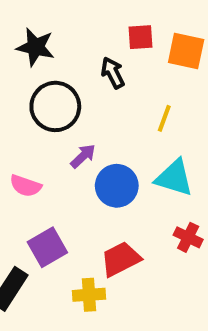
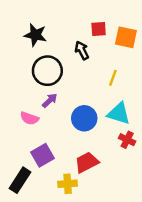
purple arrow: (83, 156) -> (50, 100), moved
red cross: (188, 237) -> (127, 140), moved

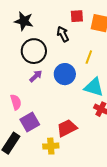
pink semicircle: (29, 118) -> (16, 102), moved, turned -126
blue circle: (84, 118) -> (65, 74), moved

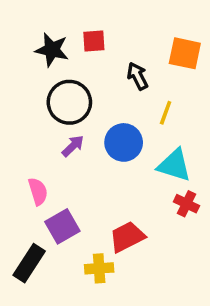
red square: (77, 16) -> (94, 41), moved
black arrow: (63, 34) -> (138, 76), moved

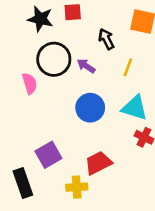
blue circle: (124, 142) -> (90, 108), moved
purple arrow: (73, 146) -> (86, 66), moved, turned -102
pink semicircle: (38, 191) -> (30, 83), moved
black rectangle: (29, 263) -> (23, 183), turned -52

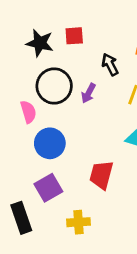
purple arrow: (86, 66) -> (89, 93), turned -96
blue circle: (90, 108) -> (50, 143), moved
red trapezoid: (98, 163) -> (101, 175), moved, turned -48

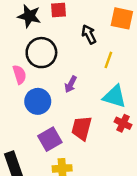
purple arrow: (89, 93) -> (71, 84), moved
purple square: (48, 188) -> (50, 139), moved

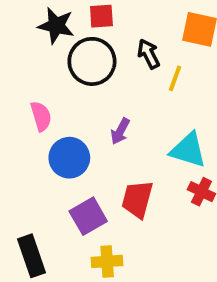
black circle: (41, 53) -> (92, 61), moved
yellow line: (108, 60) -> (175, 78), moved

